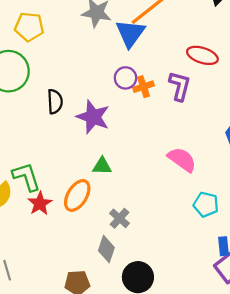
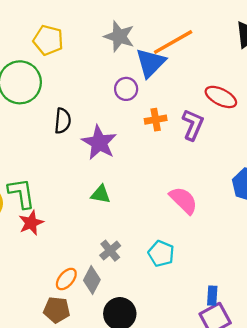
purple circle: (125, 78) -> (126, 89), moved
orange ellipse: (77, 195) -> (66, 279), moved, size x0.7
cyan pentagon: (206, 205) -> (161, 254), moved

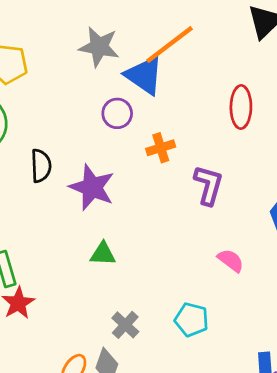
blue triangle: (151, 63) -> (144, 75), turned -32
red ellipse: (221, 97) -> (241, 107), turned 72
purple L-shape: (193, 125) -> (208, 185), moved
pink semicircle: (183, 200) -> (231, 260), moved, size x0.7

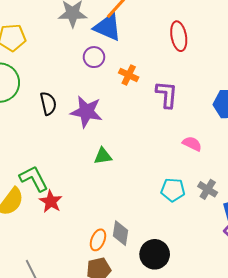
orange cross: (161, 148) -> (129, 75), turned -36
gray cross: (125, 325) -> (208, 189), moved

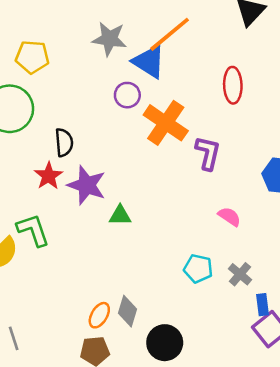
orange cross: (129, 75) -> (166, 123), size x1.8
purple star: (86, 112) -> (87, 185), moved
red star: (51, 201) -> (48, 176), moved

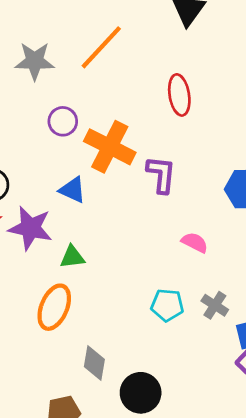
blue triangle: (149, 62) -> (73, 190), moved, size x0.7
orange ellipse: (99, 315) -> (54, 307), moved, size x1.5

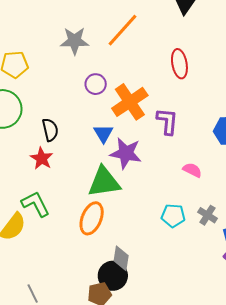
orange cross: (110, 147) -> (130, 102), turned 30
blue triangle: (73, 190) -> (103, 133), turned 35
purple star: (30, 228) -> (126, 153), moved
green triangle: (72, 257) -> (104, 182), size x1.8
black circle: (141, 393) -> (113, 276), moved

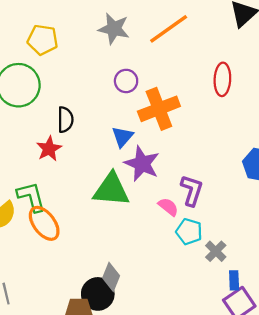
purple L-shape: (167, 121) -> (192, 190), moved
pink semicircle: (192, 170) -> (168, 207), moved
cyan pentagon: (173, 216) -> (189, 232), moved
orange ellipse: (92, 218) -> (44, 223), moved, turned -72

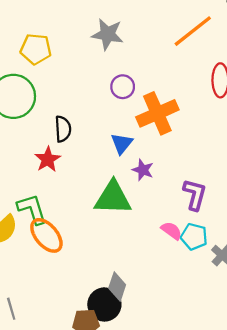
orange line: (169, 29) -> (193, 31), moved
purple star: (142, 164) -> (143, 170), size x0.6
pink semicircle: (168, 207) -> (171, 231), moved

